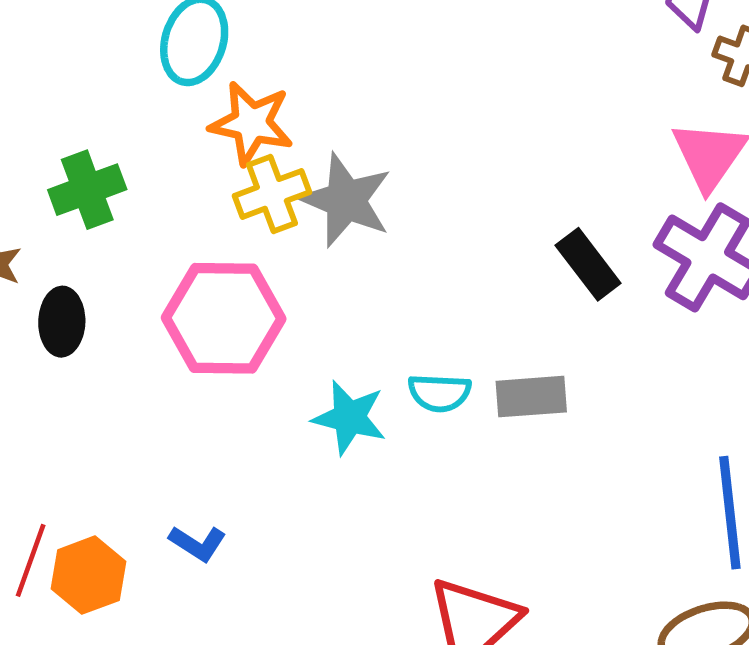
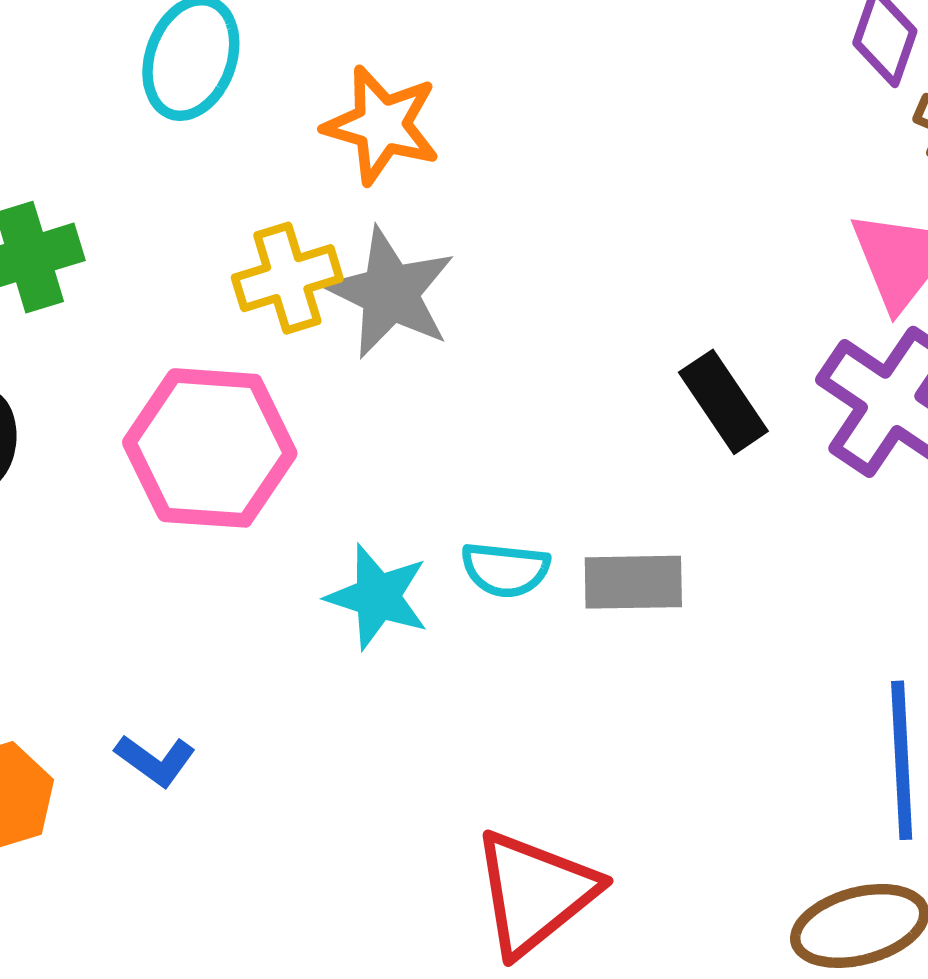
orange star: (251, 123) -> (382, 125), moved

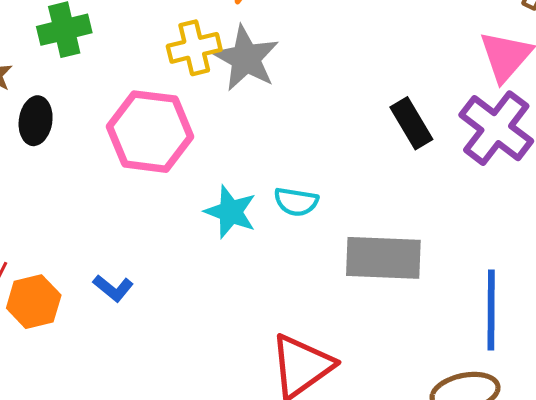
gray rectangle: (633, 582) -> (383, 258), moved, size x1.5

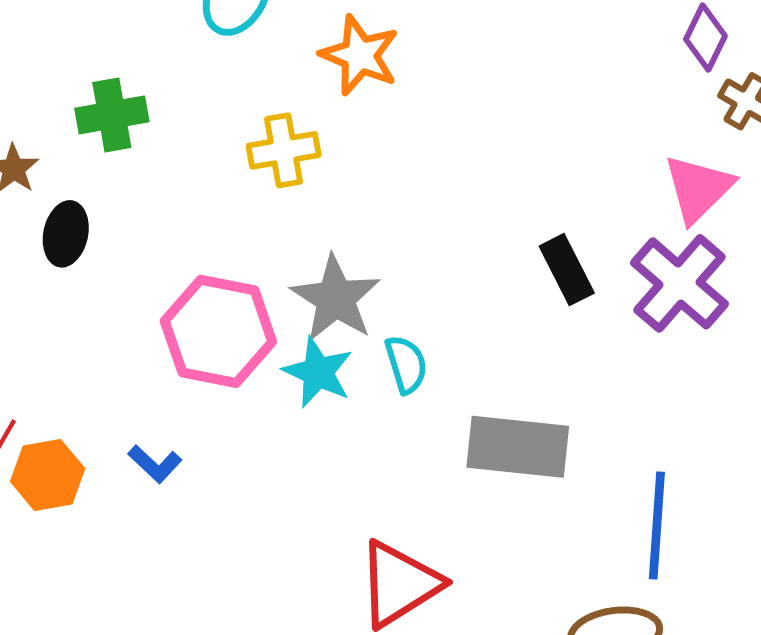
gray star: (246, 58) -> (336, 298), moved
pink hexagon: (150, 132) -> (218, 331), moved
cyan semicircle: (296, 202) -> (406, 364), turned -120

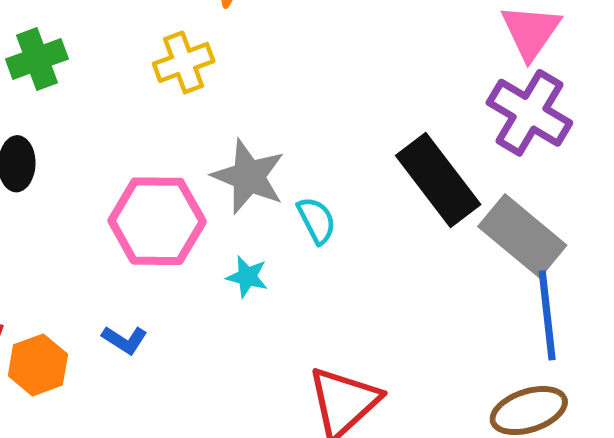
black rectangle: (567, 270) -> (438, 180), moved, size x1.6
cyan star: (318, 372) -> (247, 277), moved, size x0.7
gray rectangle: (518, 447) -> (522, 236), moved, turned 44

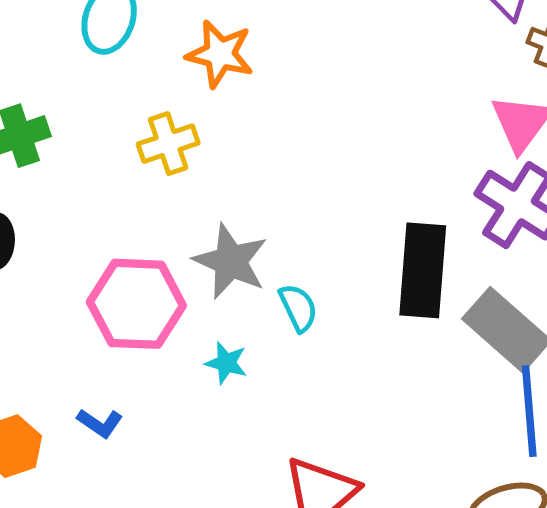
black rectangle: (438, 180) -> (423, 270), turned 40

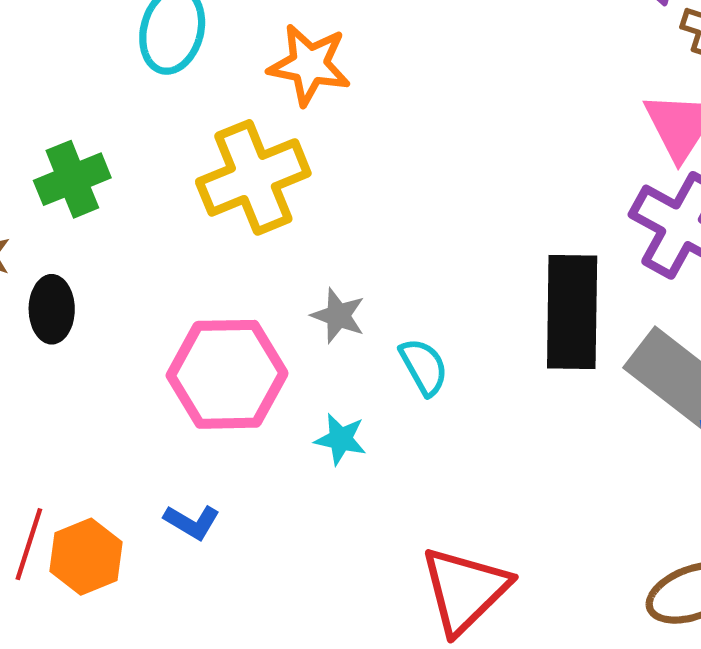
yellow cross: (168, 144) -> (253, 177), size x1.5
gray star: (231, 261) -> (338, 316), size x0.6

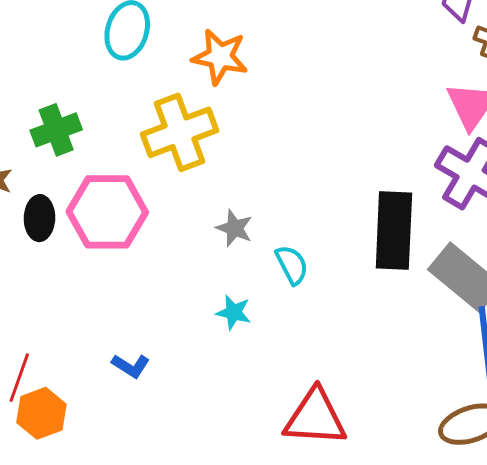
pink hexagon: (227, 374) -> (107, 212), moved
orange hexagon: (86, 557) -> (41, 413), moved
red triangle: (465, 590) -> (315, 418), turned 46

